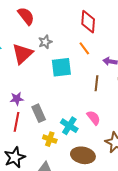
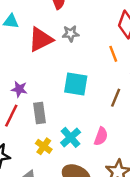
cyan square: (61, 67) -> (76, 84), moved
pink semicircle: (94, 118) -> (101, 136), turned 42

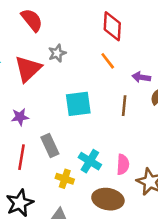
purple star: (19, 89) -> (20, 117), moved
pink semicircle: (101, 136) -> (123, 164), moved

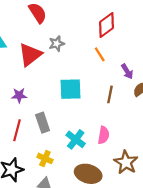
red diamond: (112, 26) -> (106, 25), turned 45
purple arrow: (141, 77) -> (127, 71), turned -136
pink semicircle: (123, 164) -> (104, 135), moved
yellow cross: (65, 179) -> (45, 158), moved

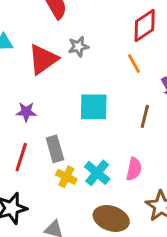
yellow cross: (45, 158) -> (66, 177), moved

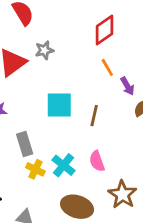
orange line: (134, 63) -> (107, 67), moved
brown line: (145, 116) -> (94, 116), moved
pink semicircle: (134, 169) -> (97, 161), turned 150

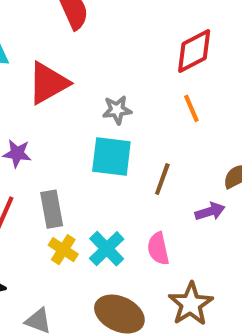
gray star: (44, 50) -> (117, 110), moved
purple arrow: (127, 86) -> (210, 212), moved, turned -84

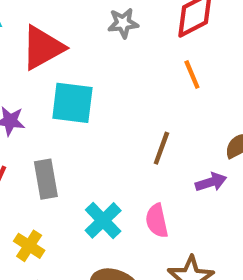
gray star: (117, 110) -> (123, 23), moved
cyan square: (111, 157) -> (72, 103), moved
yellow cross: (63, 250) -> (29, 246), moved

